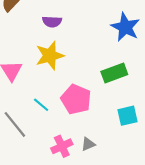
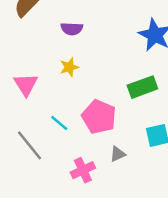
yellow star: (50, 56) -> (69, 67), size x0.6
gray triangle: (88, 144) -> (118, 154), moved

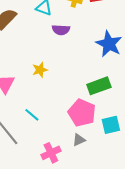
purple semicircle: (72, 29) -> (61, 30), moved
pink pentagon: (99, 117) -> (82, 113), moved

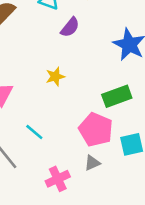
purple semicircle: (61, 30) -> (70, 27), turned -54
yellow star: (40, 70) -> (55, 77), moved

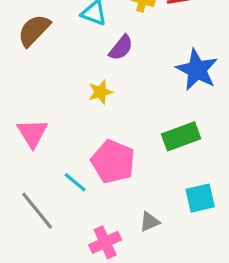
yellow star: (55, 77) -> (100, 92), moved
pink pentagon: (96, 130) -> (113, 162), moved

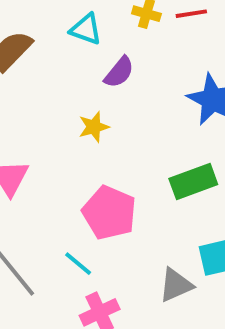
cyan line: (75, 182) -> (78, 264), moved
gray triangle: (149, 222) -> (176, 285), moved, size x1.4

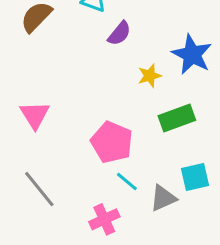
yellow star: (94, 127) -> (150, 76), moved
cyan line: (78, 264) -> (127, 182), moved

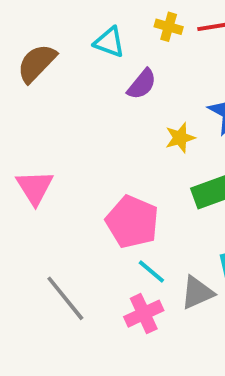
gray line: (39, 189) -> (65, 298), moved
pink cross: (104, 219) -> (144, 314), moved

